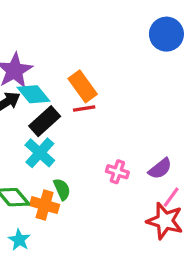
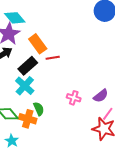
orange rectangle: (83, 86) -> (38, 44), moved
cyan diamond: (33, 94) -> (15, 18), moved

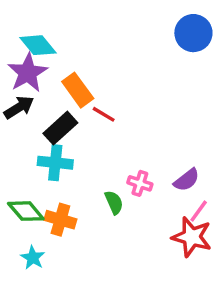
red line: (53, 58) -> (104, 114), turned 40
cyan cross: (25, 86) -> (55, 163), turned -36
green semicircle: (39, 109) -> (114, 202), moved

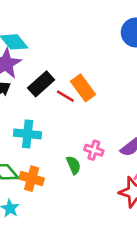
orange rectangle: (78, 90) -> (83, 88), moved
black rectangle: (60, 128) -> (41, 84), moved

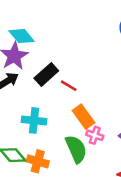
orange rectangle: (83, 88) -> (84, 117), moved
green semicircle: (74, 165) -> (76, 149), size x1.6

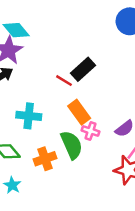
black rectangle: (46, 75) -> (83, 69), moved
orange cross: (38, 161) -> (45, 159), moved, turned -35

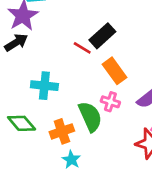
orange rectangle: (79, 112) -> (114, 71), moved
cyan star: (12, 185) -> (71, 160), moved

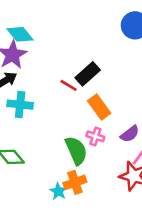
cyan cross: (44, 86) -> (20, 105), moved
orange cross: (62, 131) -> (75, 182), moved

